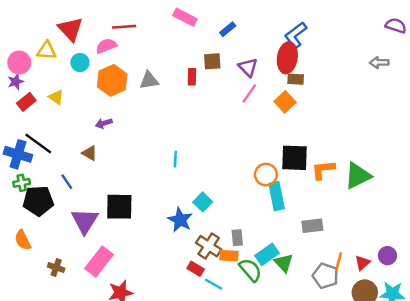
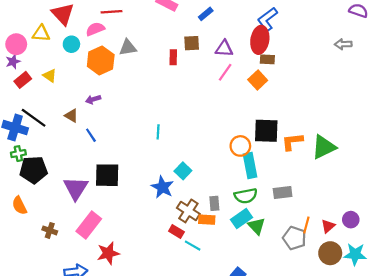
purple triangle: (248, 67) -> (224, 49), turned -42
gray triangle: (149, 80) -> (128, 47), moved
brown triangle: (89, 153) -> (71, 116), moved
blue line: (67, 182) -> (91, 135), moved
green semicircle: (250, 270) -> (246, 196), moved, turned 120

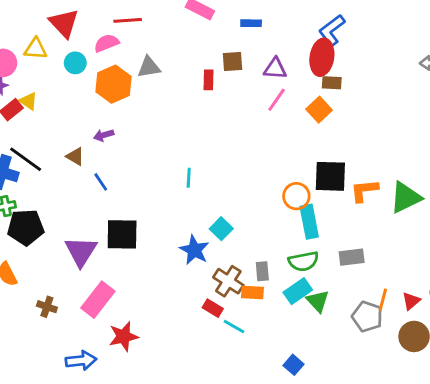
blue rectangle: (206, 14) -> (251, 23), turned 40
yellow triangle: (50, 76) -> (28, 101), moved

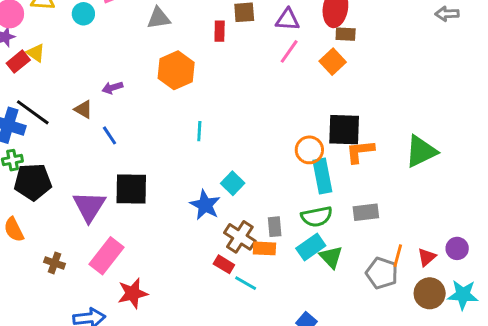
orange hexagon: (114, 84) -> (176, 70), moved
orange L-shape: (364, 190) -> (360, 151), moved

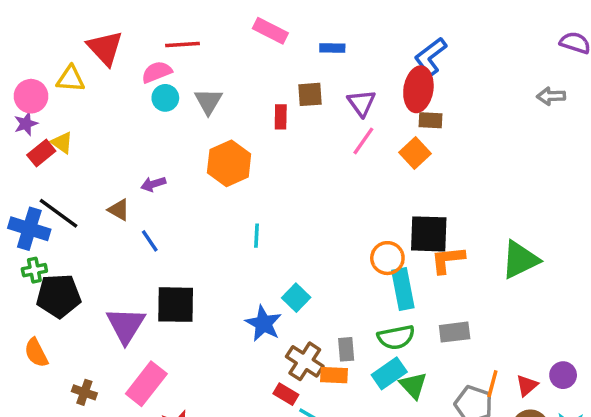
cyan circle: (83, 14) -> (165, 98), moved
gray triangle: (159, 18) -> (208, 101), turned -50
purple triangle: (288, 20) -> (362, 103), turned 50

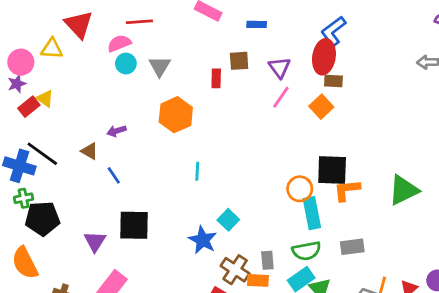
purple triangle: (126, 325) -> (95, 241), size x0.7
orange semicircle: (36, 353) -> (25, 263), size x1.4

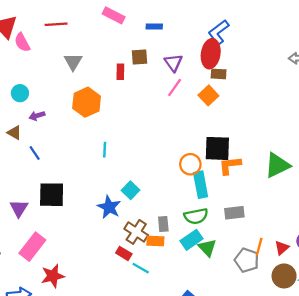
pink semicircle: (119, 43) -> (22, 42), moved, turned -96
cyan circle: (126, 64) -> (20, 93), moved

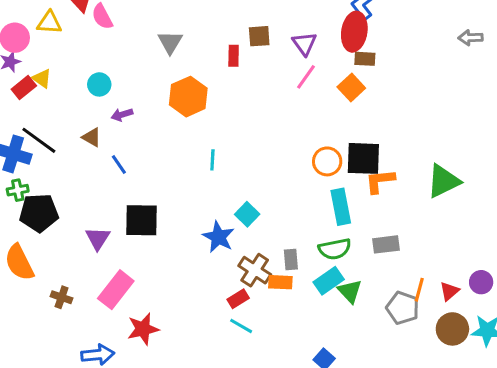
orange circle: (190, 164) -> (327, 161), moved
red rectangle: (124, 253) -> (238, 299), turned -63
cyan line: (141, 268) -> (241, 326), moved

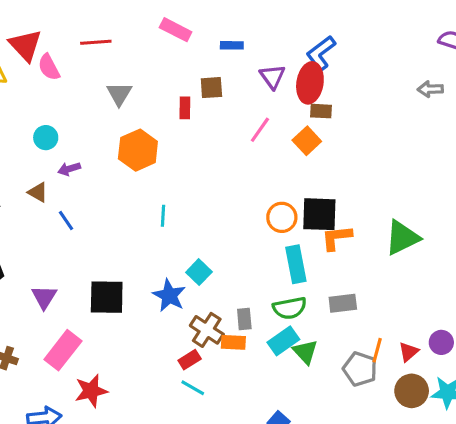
purple triangle: (305, 44) -> (272, 77), moved
black square: (142, 220) -> (107, 297), moved

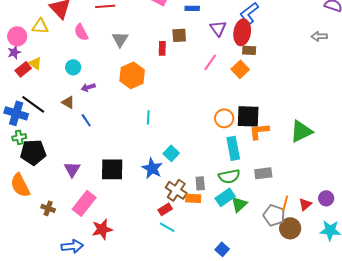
pink semicircle: (49, 67) -> (81, 32), moved
green triangle: (305, 352) -> (239, 204), turned 30
brown circle: (412, 391) -> (290, 228), moved

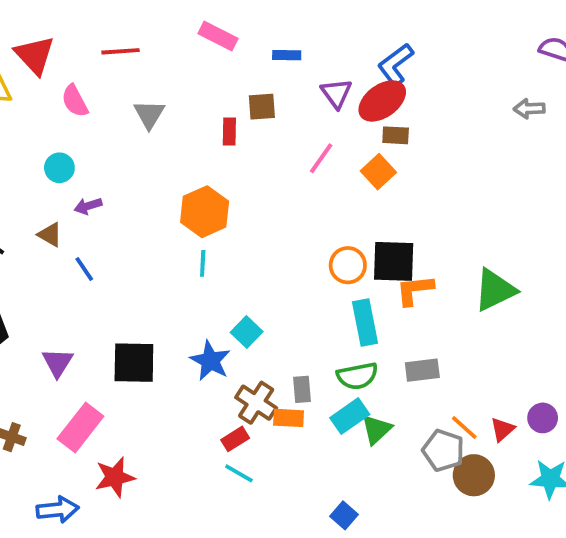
red ellipse: (242, 32) -> (382, 101), turned 45
orange hexagon: (132, 75) -> (205, 212), moved
orange line: (285, 203) -> (464, 428), turned -63

